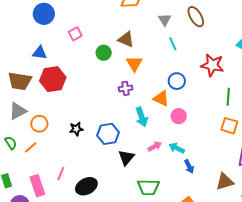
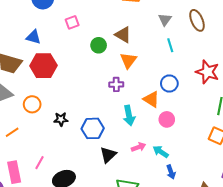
orange circle: (39, 124) -> (32, 104), moved

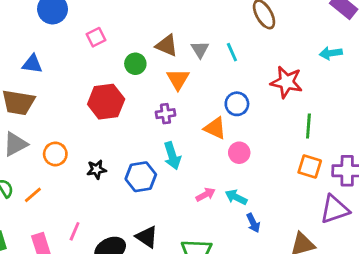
gray triangle: (165, 19) -> (200, 50), moved
blue triangle: (33, 37) -> (32, 64), moved
red hexagon: (43, 66) -> (106, 102), moved
cyan arrow: (129, 116) -> (172, 156), moved
black triangle: (108, 155) -> (147, 237), moved, turned -36

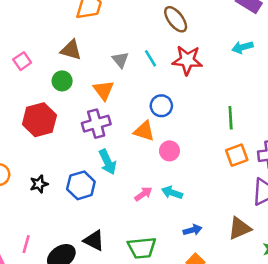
brown triangle: (167, 45) -> (71, 50), moved
red star: (286, 82) -> (187, 60), moved
purple cross: (165, 114) -> (96, 124), size x1.5
orange square: (310, 167) -> (237, 155), turned -30
blue arrow: (253, 223) -> (193, 230), moved, turned -72

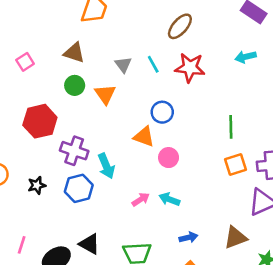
brown ellipse: (176, 19) -> (180, 26), turned 76
green circle: (62, 81) -> (75, 85), moved
purple cross: (96, 124) -> (74, 151), moved, turned 32

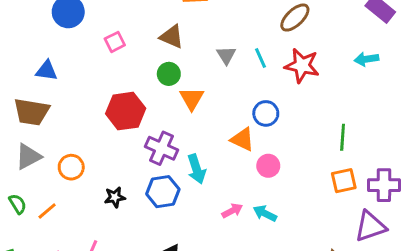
orange triangle: (105, 94) -> (192, 99), moved
black star: (37, 185) -> (115, 197), moved

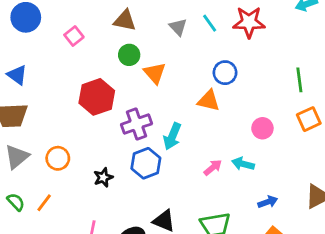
blue triangle: (47, 71) -> (17, 75), turned 40
purple cross: (161, 148) -> (136, 124), turned -32
pink circle: (268, 166) -> (262, 128), moved
cyan arrow: (197, 169) -> (172, 136), turned 52

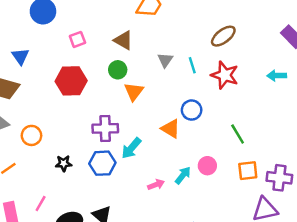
green line: (299, 80) -> (238, 134), moved, turned -42
red hexagon: (97, 97) -> (71, 81), moved
cyan arrow: (243, 164) -> (183, 175), moved, turned 96

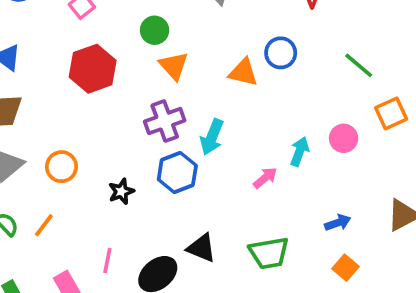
orange triangle: (134, 92) -> (174, 66), moved
orange triangle: (171, 129) -> (243, 72), moved
pink circle: (207, 166) -> (344, 138), moved

